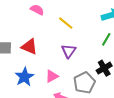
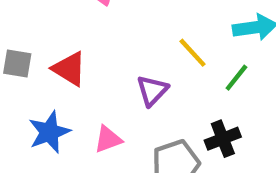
yellow line: (66, 23) -> (192, 53), moved

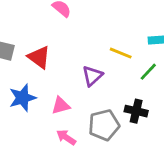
yellow line: (192, 53) -> (121, 53), turned -30
black cross: (223, 139) -> (136, 111), turned 30

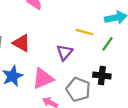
pink triangle: (61, 106) -> (43, 78), size x1.5
gray pentagon: (104, 125) -> (78, 89), turned -30

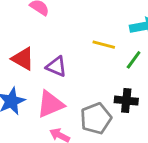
purple triangle: (65, 52) -> (56, 67), moved, turned -48
gray pentagon: (78, 89) -> (96, 118), turned 30

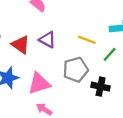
purple triangle: (56, 67) -> (47, 40), moved
gray pentagon: (96, 118) -> (76, 70), moved

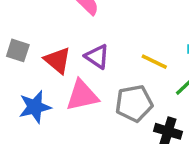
pink triangle: (39, 84) -> (82, 96), moved

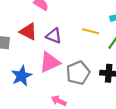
red triangle: (57, 60) -> (28, 32), moved
gray pentagon: (134, 103) -> (78, 73), moved

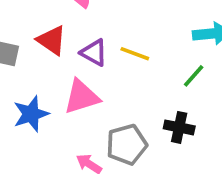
yellow line: (91, 31) -> (135, 54), moved
gray pentagon: (78, 73) -> (127, 145), moved

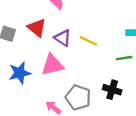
green line: (194, 76) -> (124, 58), turned 35
gray pentagon: (127, 145) -> (78, 97), turned 30

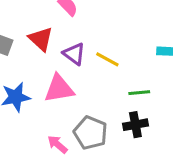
green line: (124, 58) -> (139, 93), moved
black cross: (112, 90) -> (135, 125), turned -30

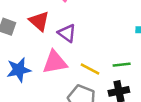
yellow line: (107, 59) -> (90, 69), moved

